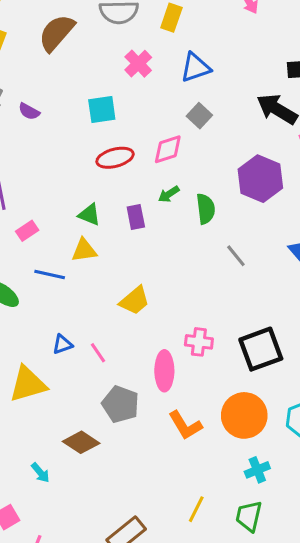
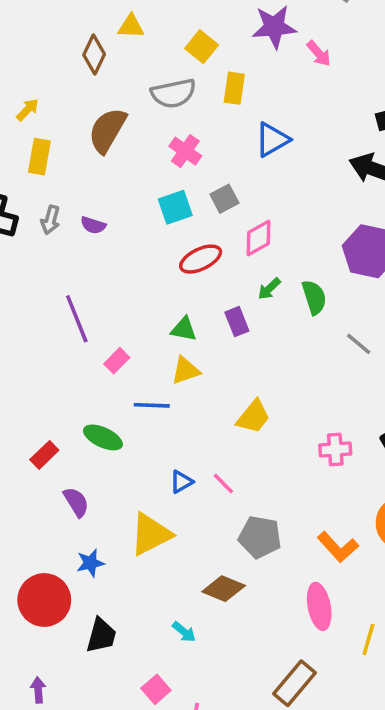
pink cross: (138, 64) -> (185, 151), moved
gray square: (199, 116) -> (224, 199), moved, turned 30
pink ellipse: (164, 371) -> (319, 606), moved

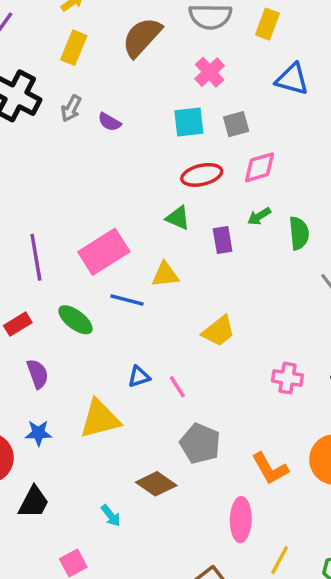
blue triangle: (272, 140) -> (292, 79), turned 33
purple line: (77, 319) -> (36, 257), moved
green triangle: (184, 329) -> (178, 218), moved
pink rectangle: (117, 361) -> (104, 252), size x2.0

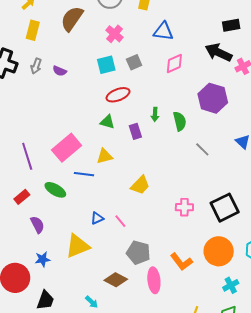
pink diamond: (260, 167) -> (174, 64), moved
green arrow: (259, 216) -> (155, 115), turned -48
pink ellipse: (241, 520) -> (154, 280), moved

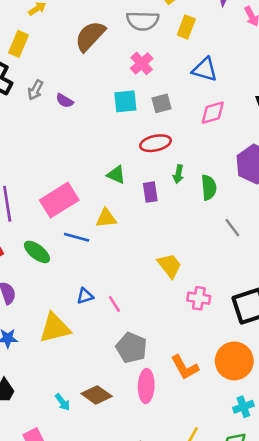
yellow rectangle: (33, 30) -> (18, 44), moved
red ellipse: (118, 95) -> (155, 143), moved
yellow trapezoid: (140, 185) -> (170, 266), moved, turned -90
brown diamond: (116, 280) -> (97, 395), moved

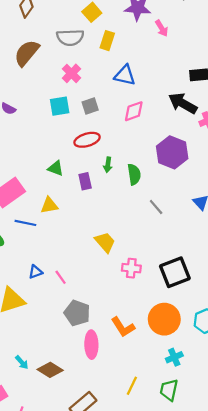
brown diamond: (97, 395) -> (50, 370), moved

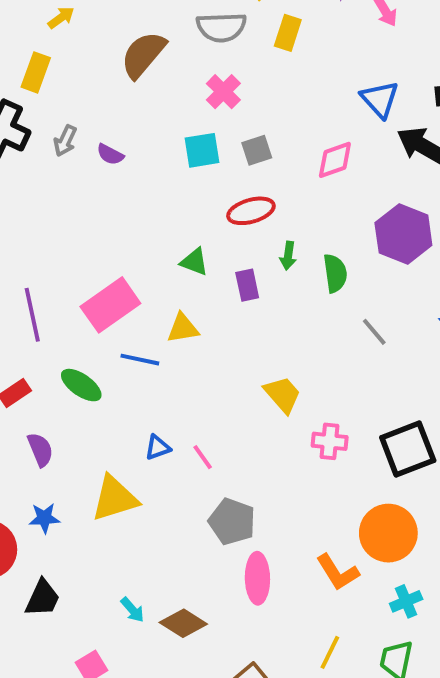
blue triangle: (125, 75) -> (380, 99), moved, turned 35
orange L-shape: (123, 327) -> (338, 572), moved

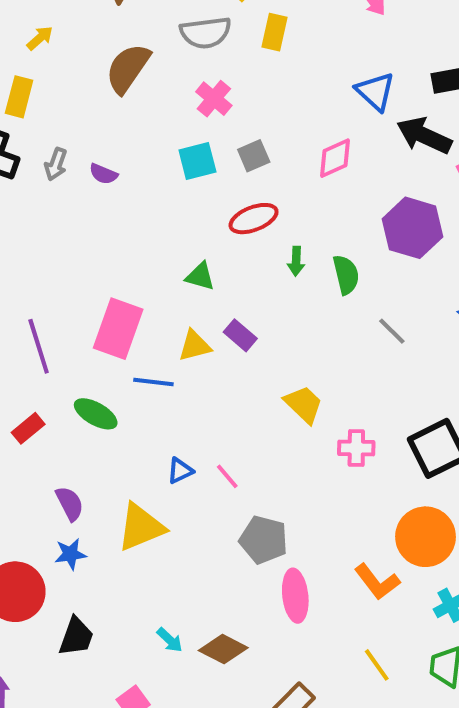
purple rectangle: (247, 285) -> (240, 335), moved, turned -32
pink rectangle: (110, 305) -> (118, 329), turned -30
purple semicircle: (40, 450) -> (70, 503), moved
yellow line: (330, 652) -> (377, 665), turned -56

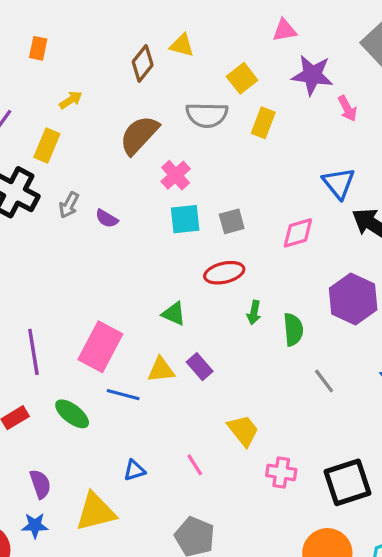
pink cross: (214, 99) -> (176, 175), moved
pink line: (227, 476) -> (195, 465), moved

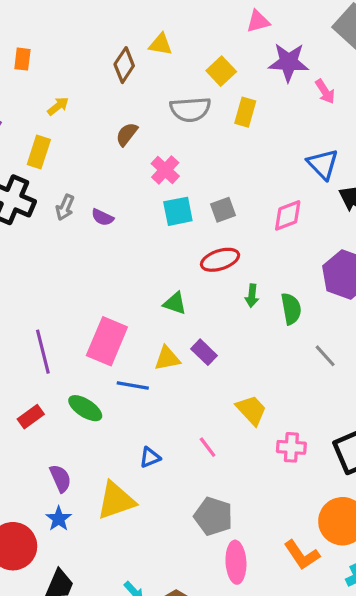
brown semicircle: (139, 135) -> (127, 134), size x0.6
blue star: (35, 526) -> (59, 519), turned -30

